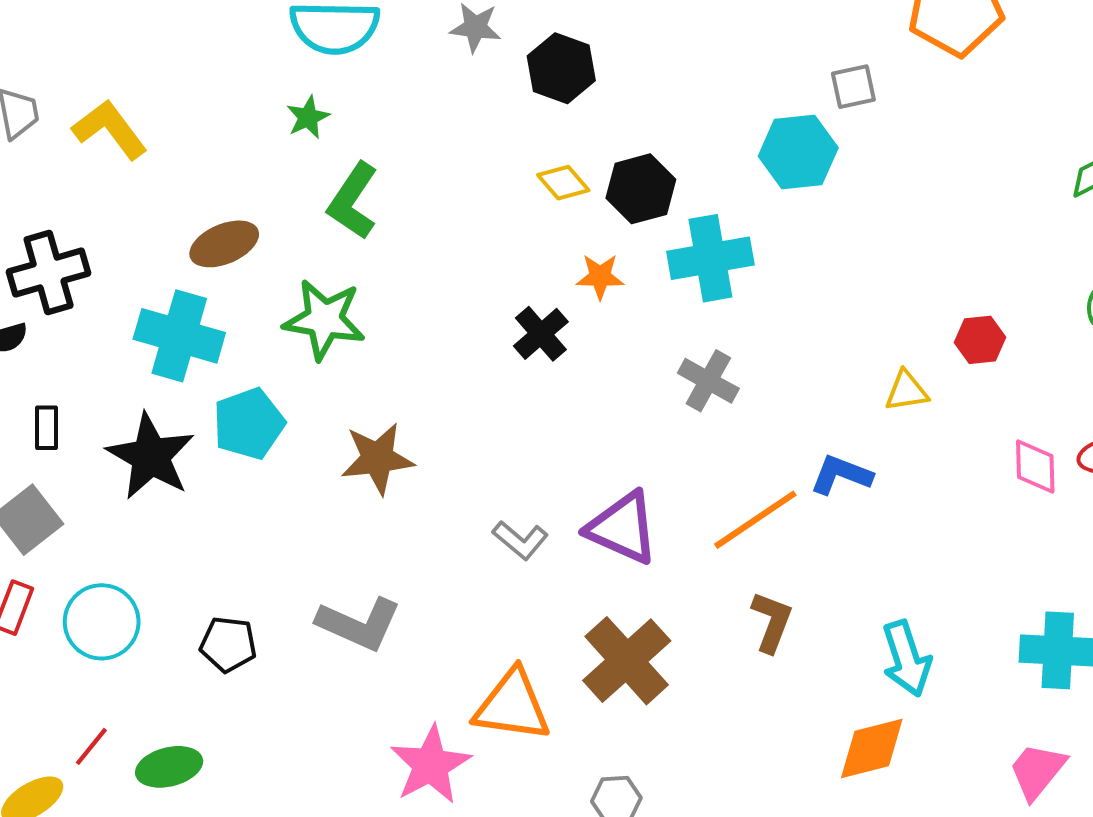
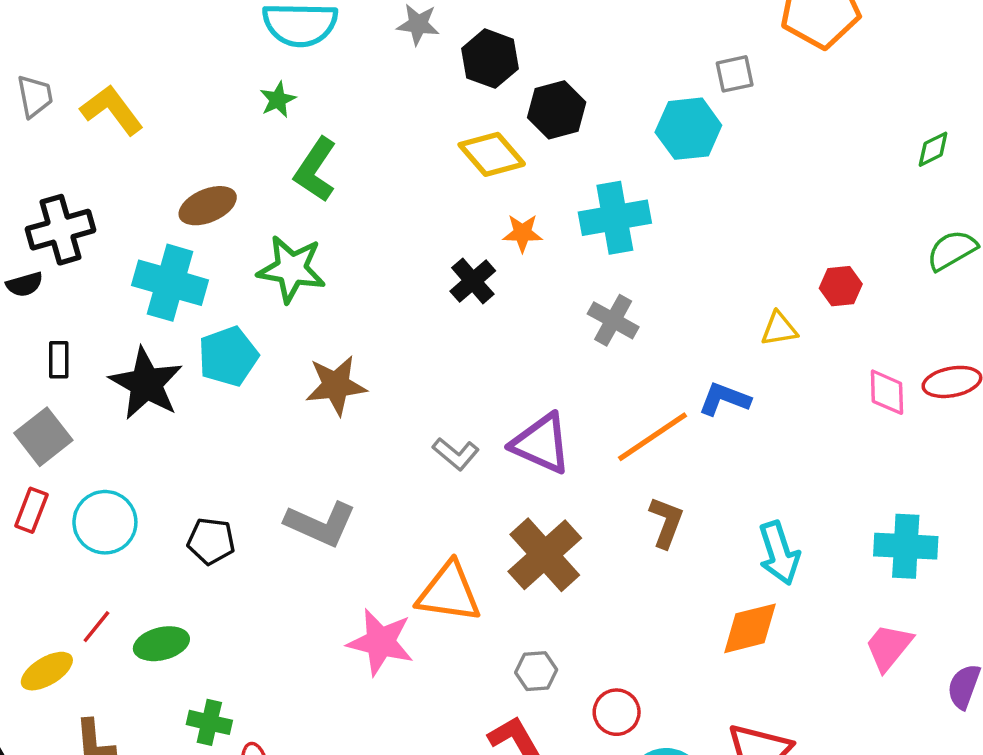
yellow diamond: (563, 183) -> (492, 154), size x1.5
black hexagon: (641, 189) -> (557, 110), moved
pink star: (431, 765) -> (380, 642), turned -30

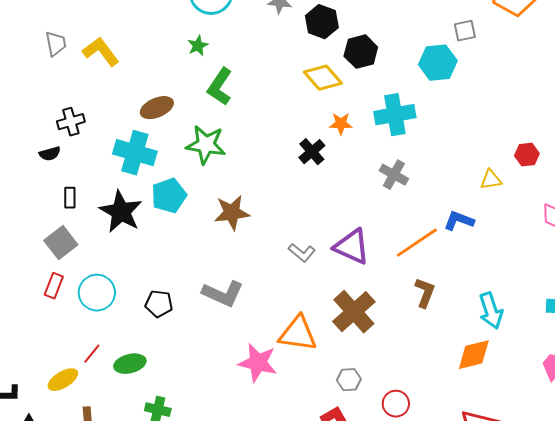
black cross: (60, 230) -> (71, 122), size x0.7

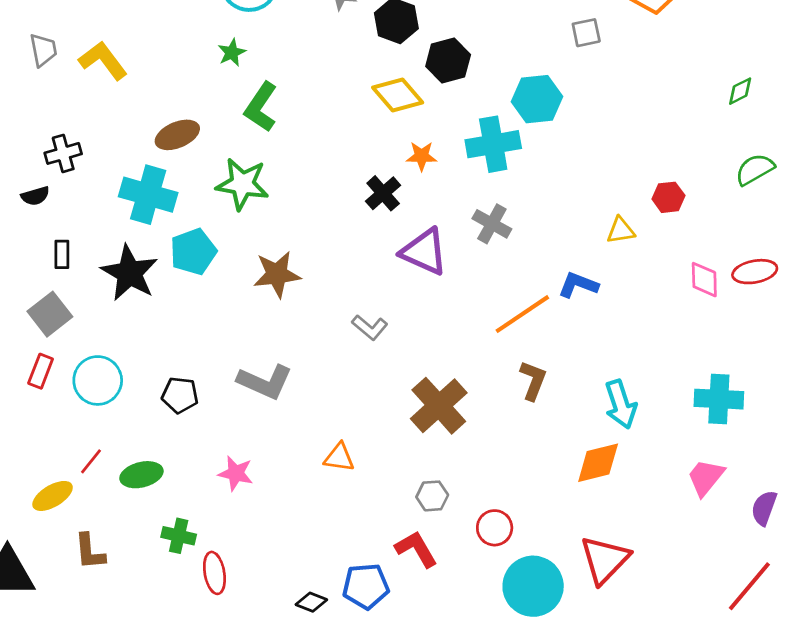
cyan hexagon: (438, 63) -> (537, 99), moved
purple triangle: (352, 247) -> (424, 252), moved
orange triangle: (298, 334) -> (339, 457), moved, size x0.6
pink star: (258, 363) -> (236, 473), moved, size x0.7

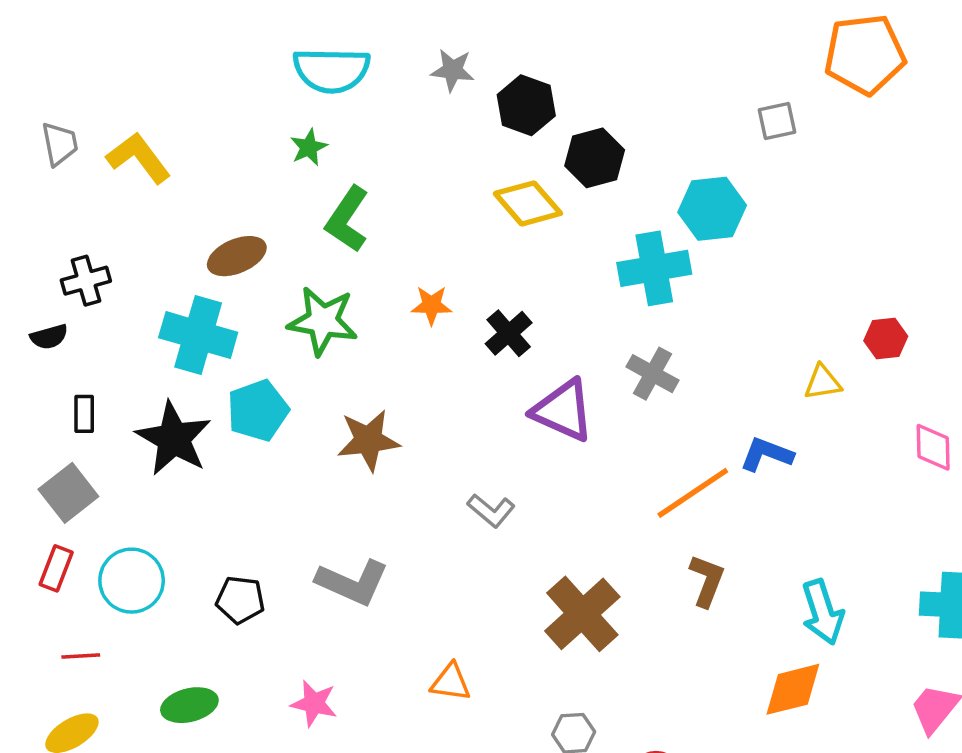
orange star: (422, 156) -> (431, 305), moved
red line: (91, 461) -> (81, 656), moved, turned 48

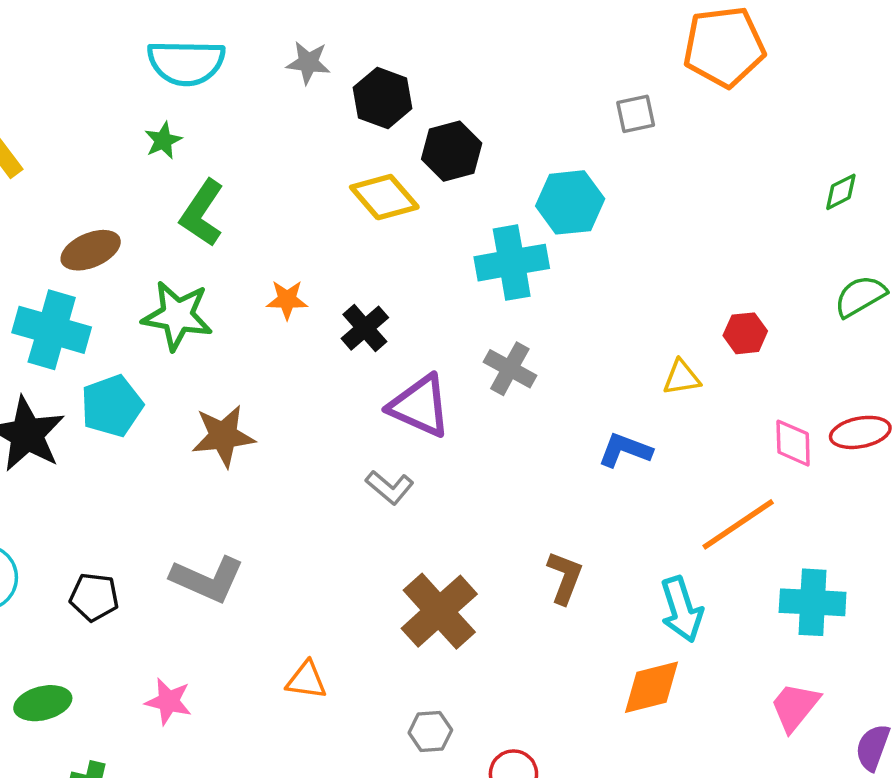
orange line: (693, 493) -> (738, 524), moved
gray L-shape: (491, 510) -> (390, 487), moved

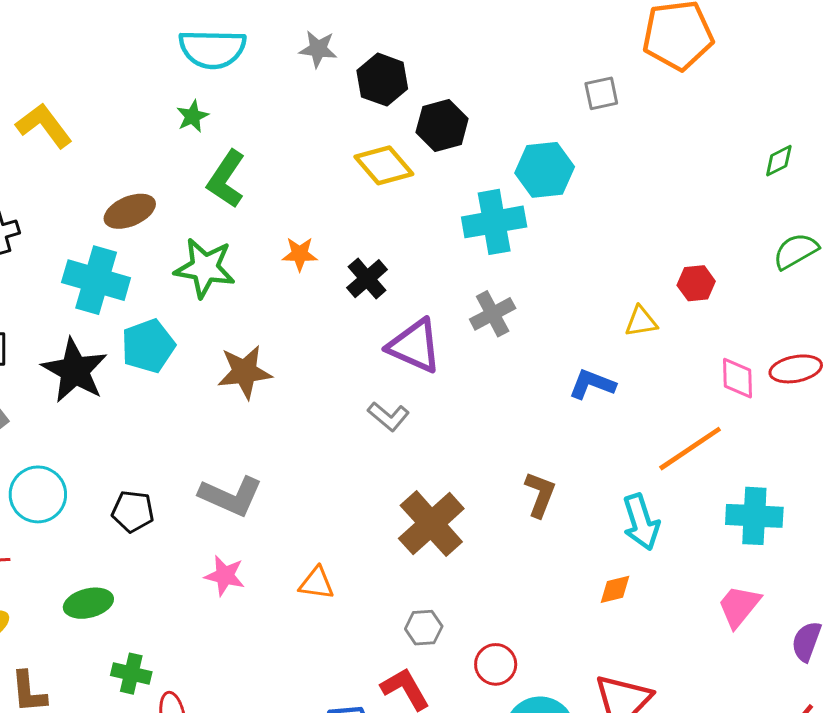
gray cross: (510, 369) -> (493, 314), turned 33
orange diamond: (651, 687) -> (615, 589), size x0.6
pink star: (168, 701) -> (225, 576), moved

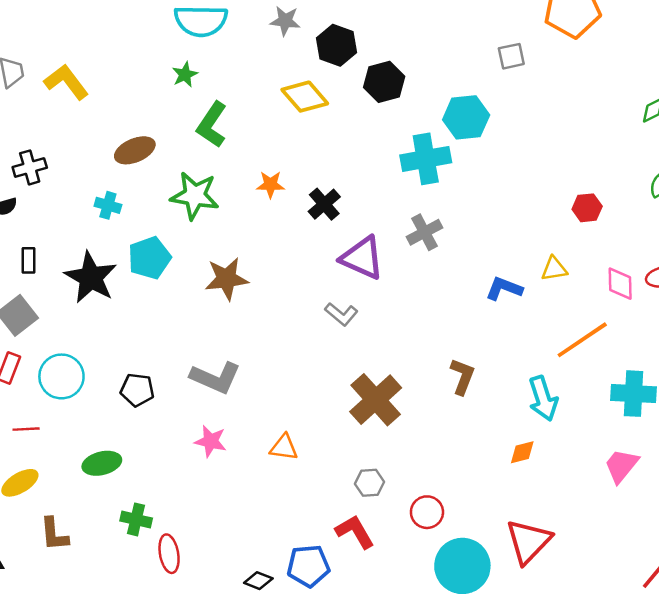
yellow diamond: (384, 165) -> (305, 97), moved
cyan cross: (96, 280) -> (108, 205), size x0.5
yellow triangle: (641, 321) -> (554, 269), moved

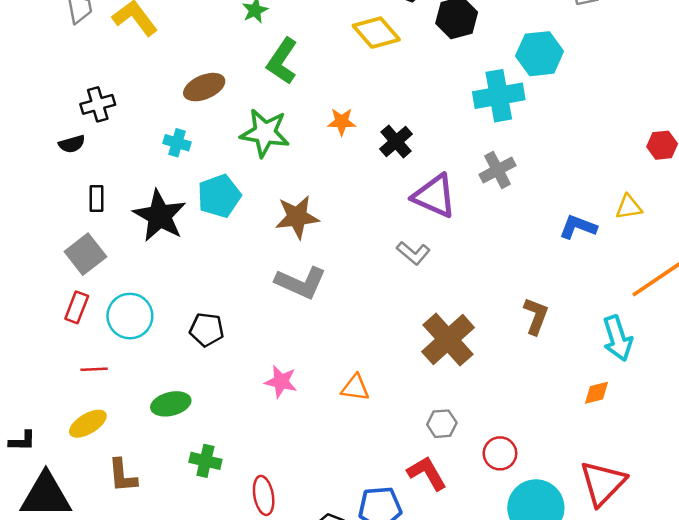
gray L-shape: (215, 378) -> (301, 283), moved
red ellipse: (169, 554) -> (264, 495), moved

